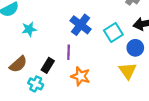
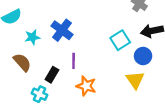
blue cross: (81, 25) -> (62, 30), moved
brown semicircle: (18, 64) -> (22, 62), moved, turned -90

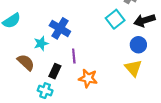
cyan star: (32, 37) -> (41, 43), moved
cyan square: (120, 40) -> (115, 19), moved

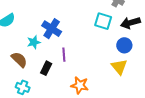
cyan square: (115, 19) -> (103, 21), turned -36
orange star: (88, 78) -> (80, 85), moved
cyan cross: (45, 91) -> (23, 87), moved

